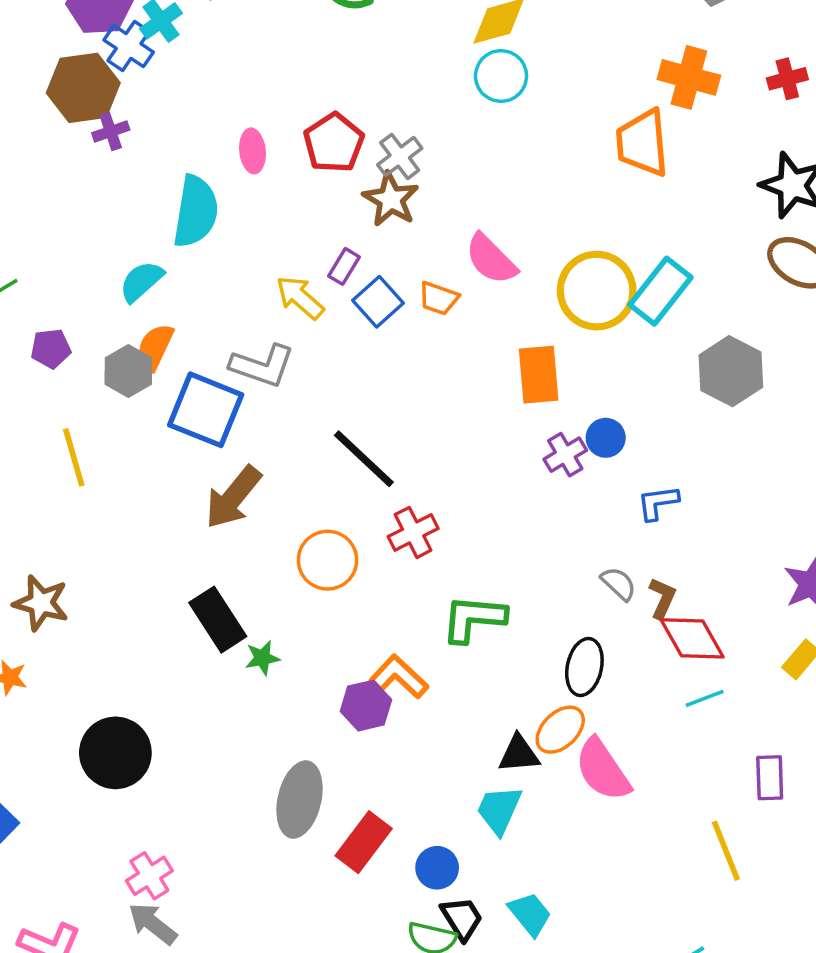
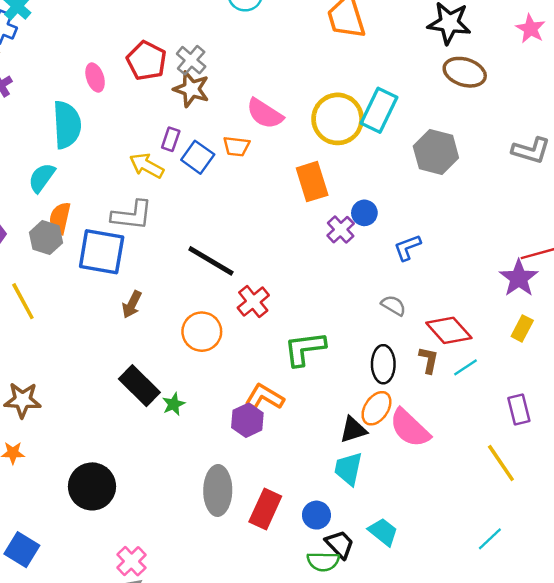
brown arrow: (233, 497) -> (132, 304), size x0.6
brown L-shape: (662, 598) -> (429, 360), moved

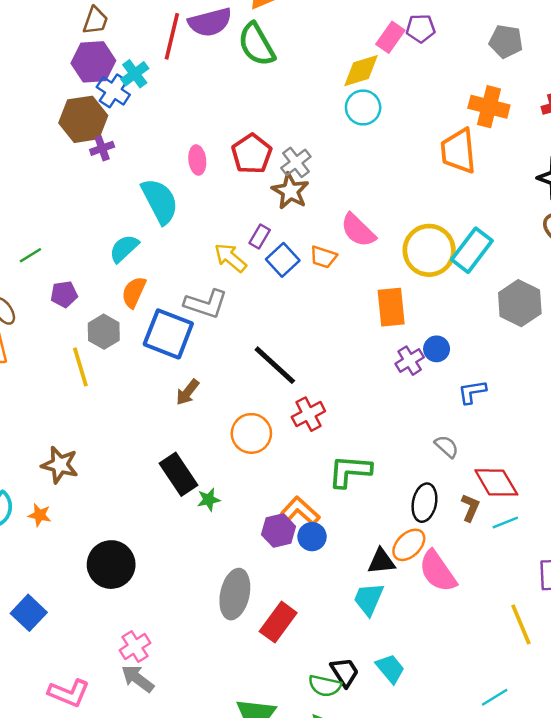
cyan semicircle: (67, 125) -> (160, 201), turned -36
gray hexagon: (46, 238) -> (104, 332), moved
blue circle: (316, 515) -> (312, 537), moved

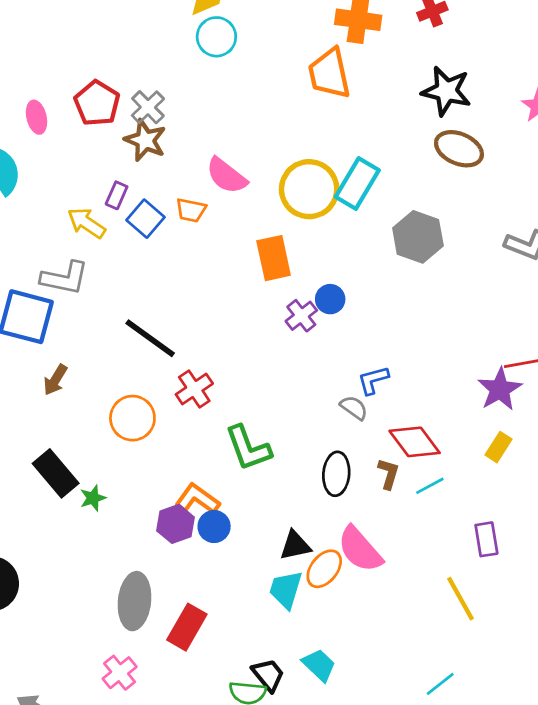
blue L-shape: (472, 392) -> (373, 380), moved
green L-shape: (350, 471) -> (248, 448), turned -108
orange ellipse: (409, 545) -> (324, 569), moved
pink cross: (135, 647) -> (120, 673), moved

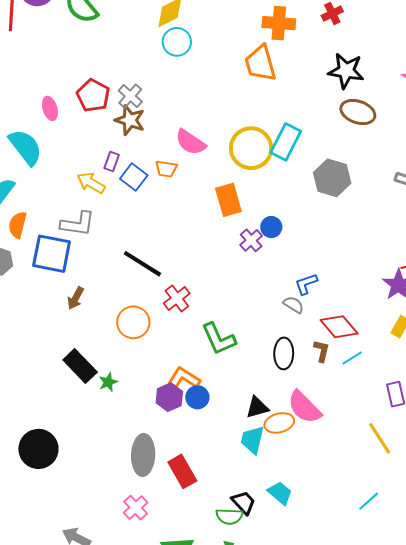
orange ellipse: (324, 569) -> (279, 423), turned 40
red rectangle: (187, 627) -> (182, 471), turned -56

